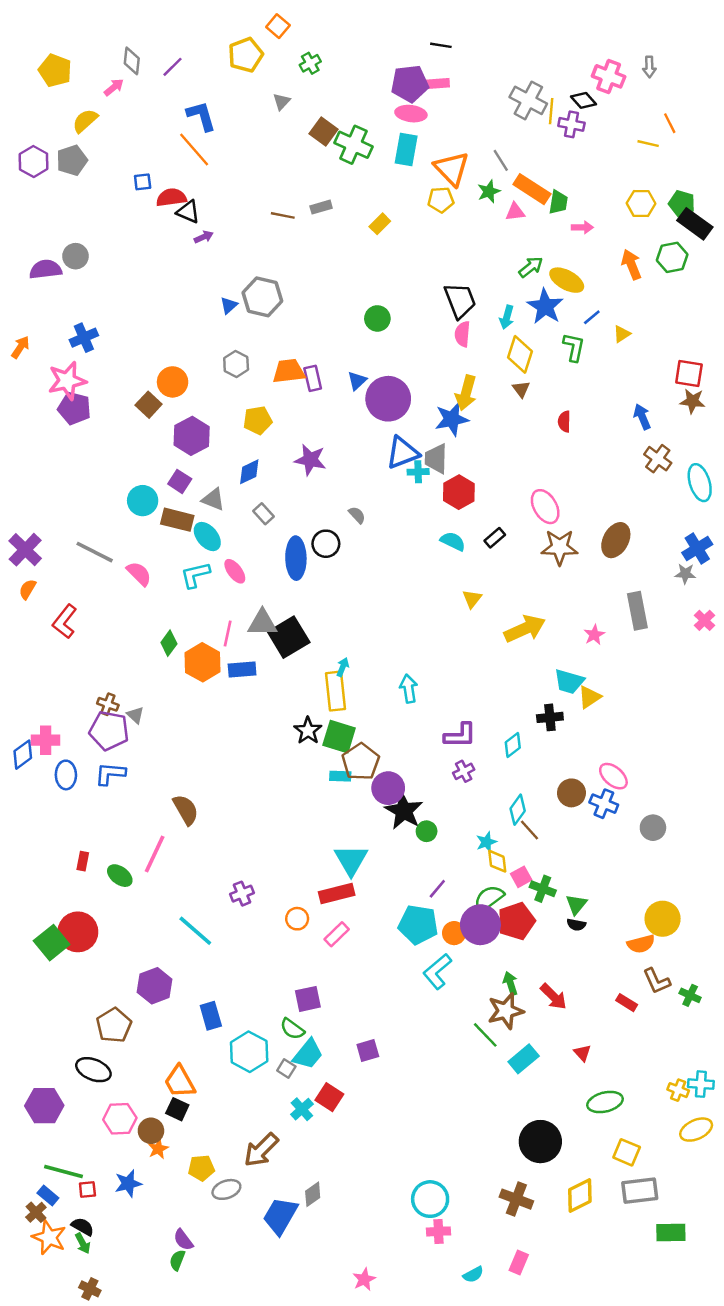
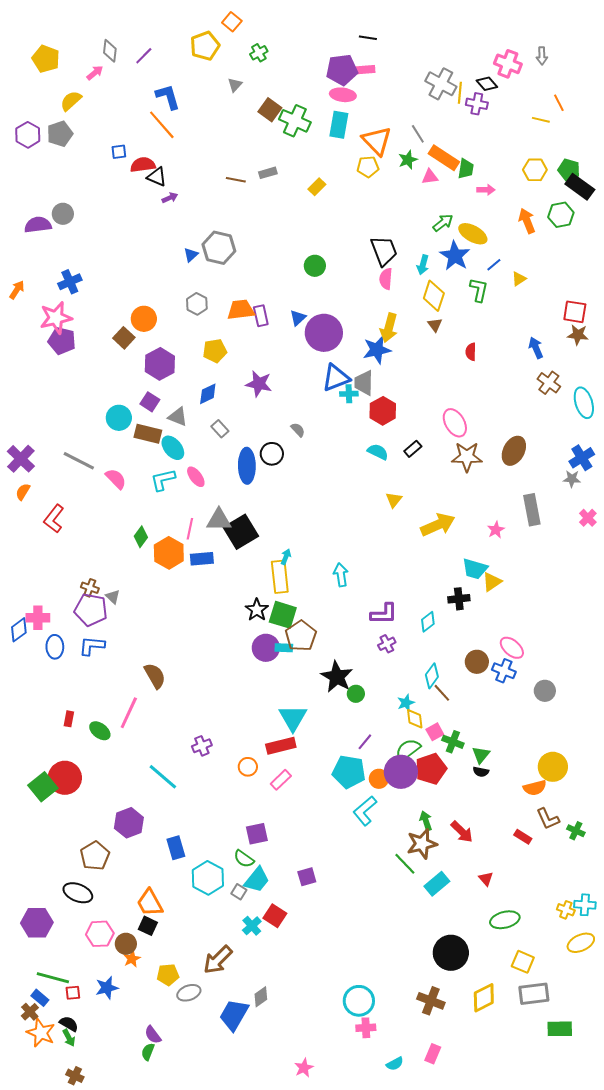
purple circle: (388, 788) -> (266, 648), moved

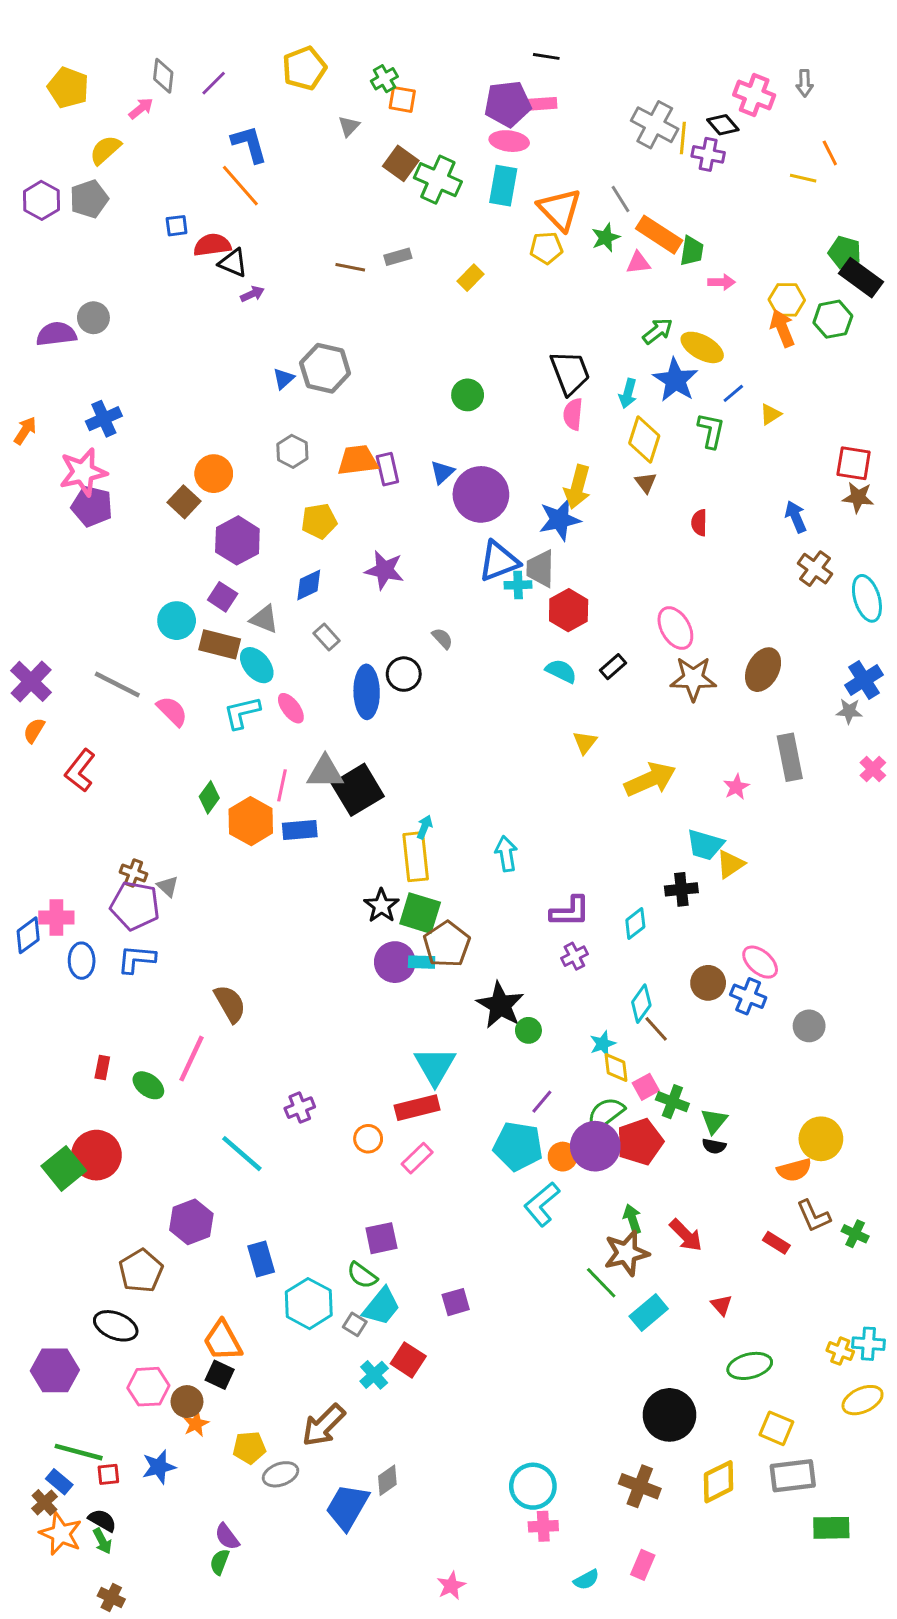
orange square: (232, 22) -> (402, 99), moved, turned -30
yellow hexagon: (535, 170) -> (787, 300), moved

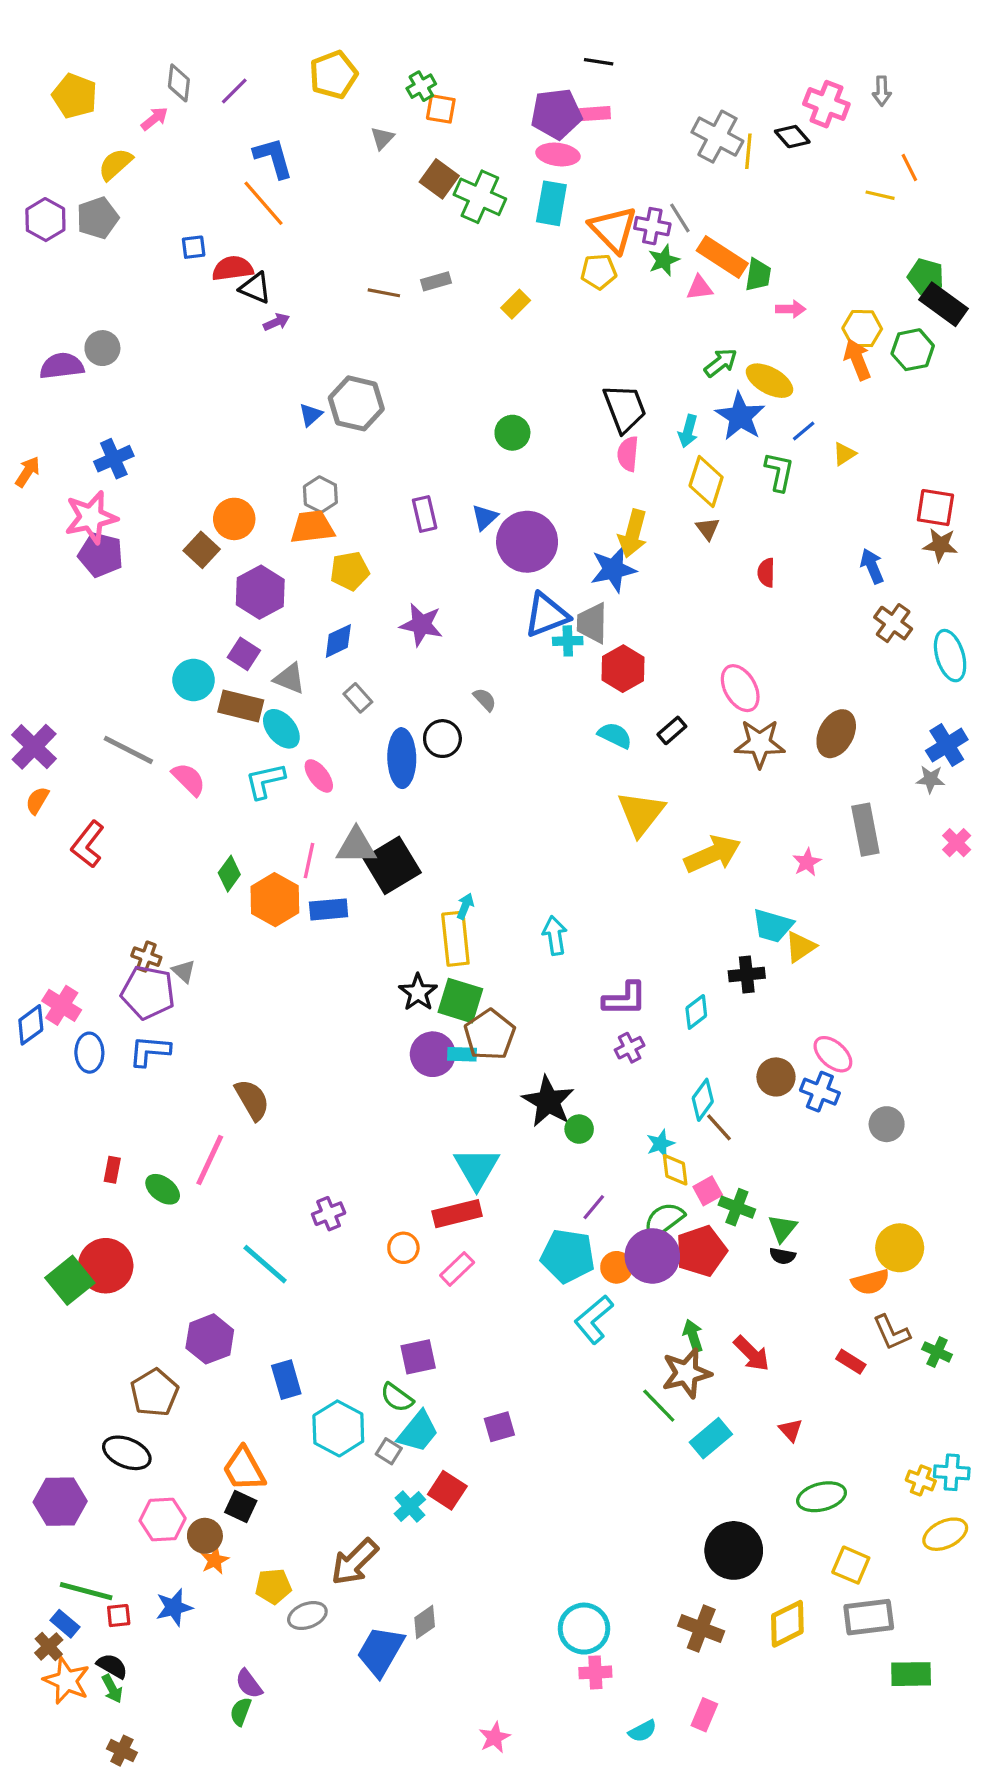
purple cross: (708, 154) -> (652, 226), moved
orange trapezoid: (358, 460) -> (312, 527), moved
yellow triangle: (585, 742) -> (641, 813), size x1.8
pink cross: (56, 918) -> (62, 1005), turned 32

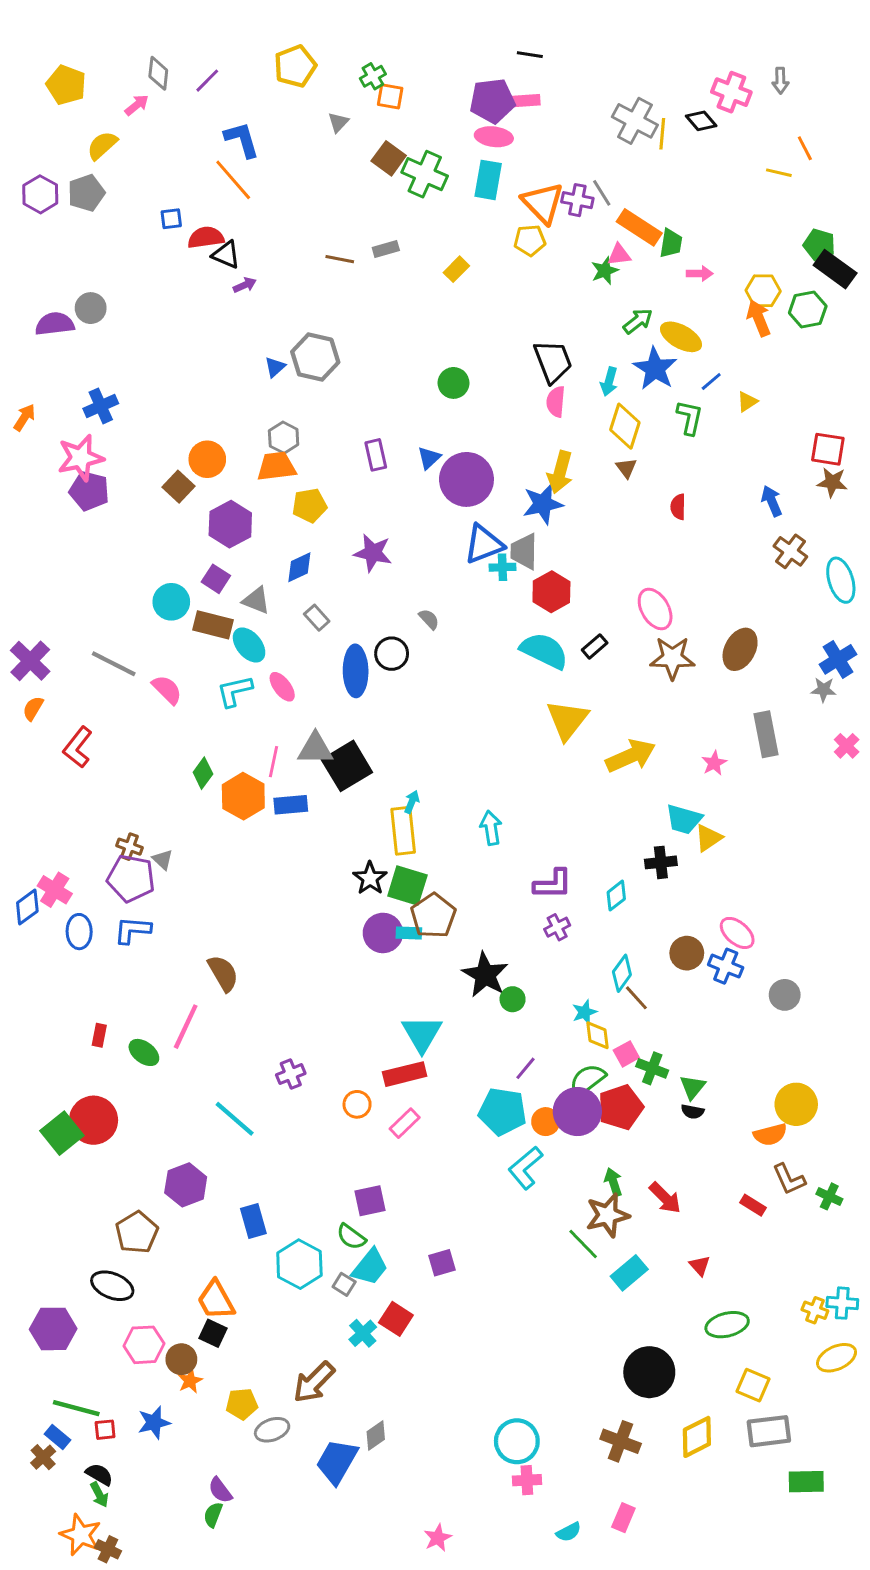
green star: (664, 260) -> (605, 271), moved
cyan semicircle: (615, 735) -> (544, 651), size x1.6
orange star: (67, 1681) -> (81, 1535), moved

